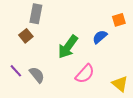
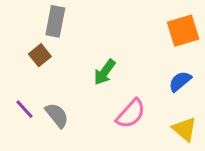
orange square: (119, 20) -> (183, 31), size x1.5
blue semicircle: (100, 37) -> (180, 81), moved
green arrow: (68, 47) -> (105, 72), size x0.7

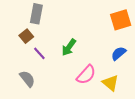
purple line: (25, 109) -> (39, 53), moved
gray semicircle: (57, 115) -> (27, 79), moved
yellow triangle: (185, 129) -> (110, 83), moved

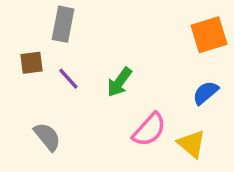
brown square: (26, 36) -> (31, 63), moved, turned 32
purple line: (39, 53) -> (68, 79), moved

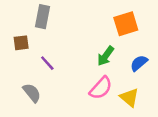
orange square: (209, 35) -> (126, 24), moved
purple line: (68, 79) -> (47, 63), moved
green arrow: (119, 82) -> (106, 56), moved

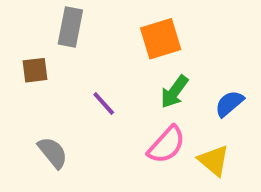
orange square: (126, 24) -> (161, 39), moved
purple line: (47, 63) -> (104, 104), moved

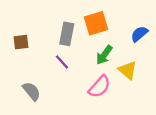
gray rectangle: (70, 27) -> (67, 34), moved
blue semicircle: (229, 104) -> (139, 34), moved
yellow triangle: (214, 160) -> (128, 70), moved

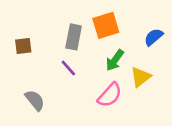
yellow triangle: (128, 70) -> (141, 77), turned 42

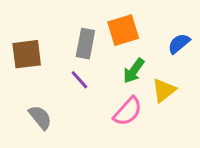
brown square: (23, 46) -> (27, 54), size x1.5

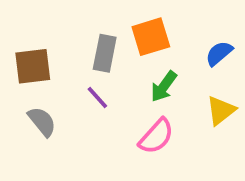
yellow triangle: (164, 90) -> (221, 110), moved
gray semicircle: (40, 117) -> (42, 122), moved

